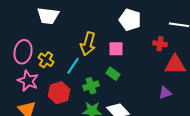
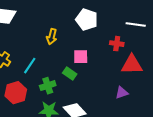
yellow arrow: (88, 44) -> (52, 37), moved, size x0.7
pink square: (116, 49) -> (81, 57), moved

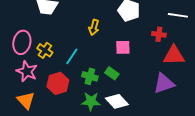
green rectangle: (70, 74) -> (112, 73), moved
green cross: (48, 86) -> (90, 76), turned 35
purple triangle: (122, 93) -> (164, 83), size x1.6

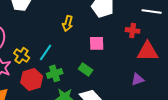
yellow cross: (45, 50) -> (22, 55), moved
green cross: (90, 76) -> (55, 73), moved, turned -35
purple triangle: (164, 83) -> (138, 79), size x0.6

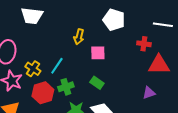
pink square: (97, 43) -> (98, 53), moved

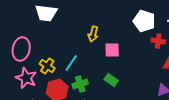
white pentagon: (114, 20) -> (144, 21), moved

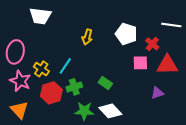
white pentagon: (144, 21) -> (126, 34), moved
red cross: (158, 41) -> (152, 44), turned 32
pink square: (112, 50) -> (140, 63), moved

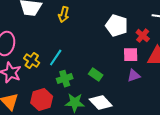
yellow arrow: (87, 37) -> (64, 15), moved
red hexagon: (51, 93) -> (42, 100), moved
purple triangle: (157, 93) -> (134, 76), moved

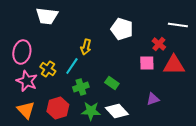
yellow arrow: (64, 15) -> (86, 47), moved
white pentagon: (117, 26) -> (122, 29), moved
purple triangle: (134, 76) -> (153, 99), moved

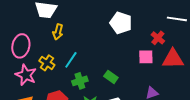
yellow arrow: (86, 47) -> (58, 32), moved

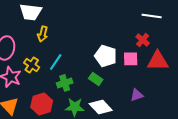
white line: (177, 19) -> (152, 16), moved
white pentagon: (121, 23) -> (106, 56), moved

